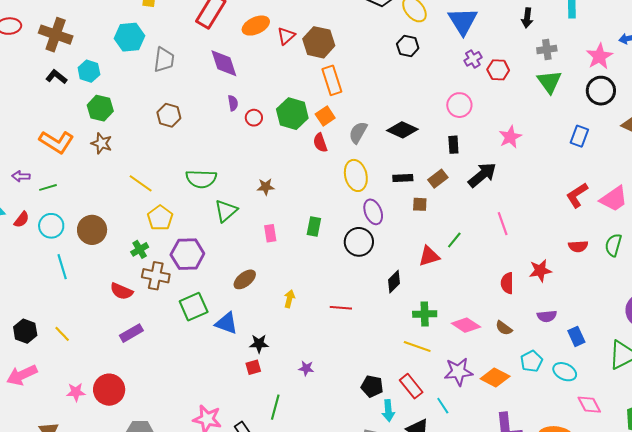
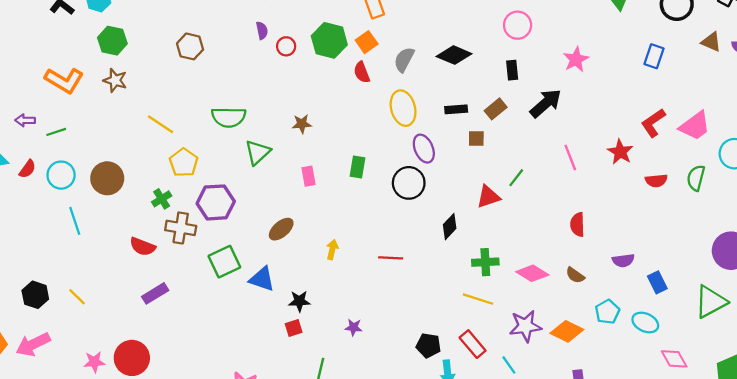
red star: (540, 271) -> (620, 152), moved, turned -30

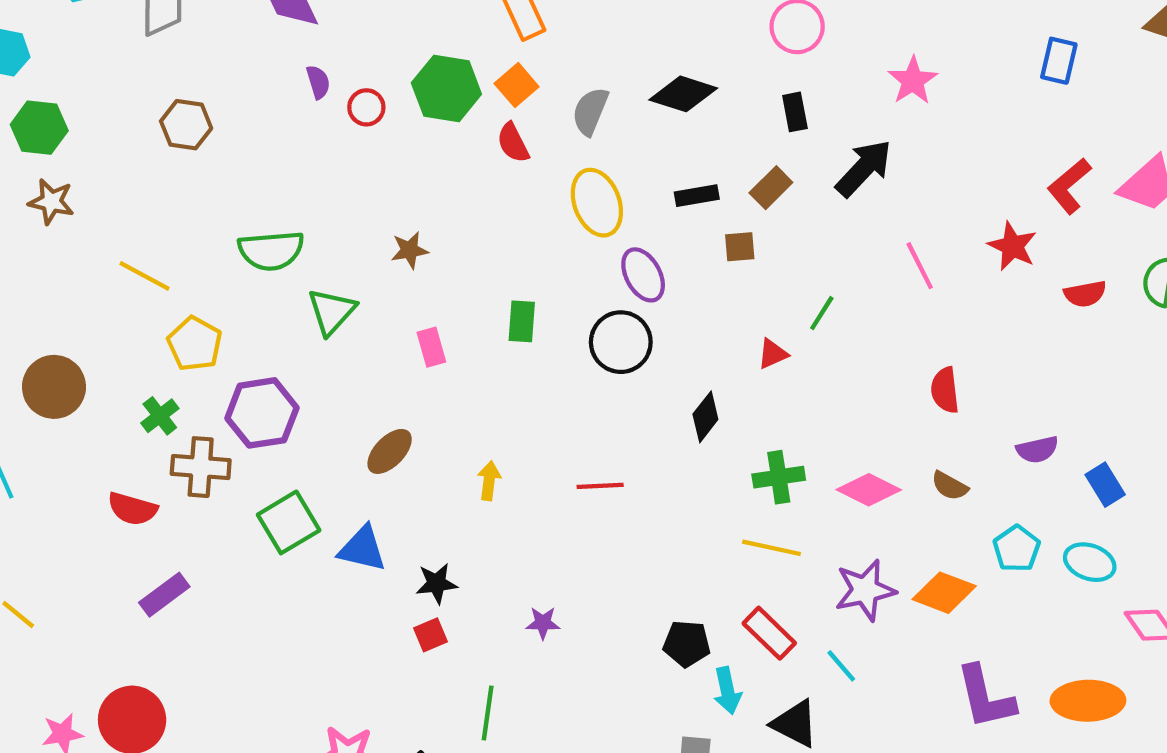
red triangle: (488, 197) -> (773, 354), size x0.7

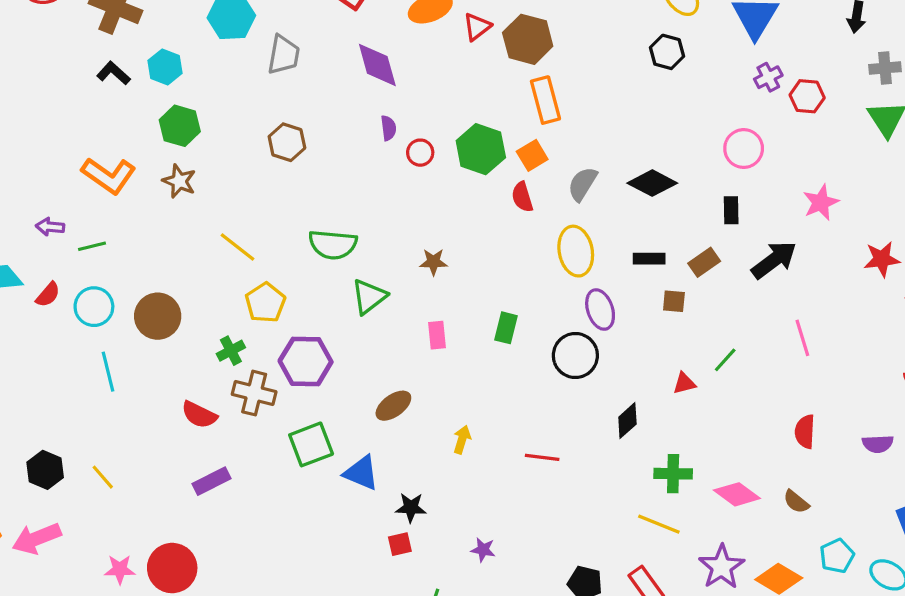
red star: (1012, 246) -> (882, 259), moved, turned 30
purple semicircle: (1037, 450) -> (878, 444), moved
purple star: (865, 590) -> (722, 567), turned -30

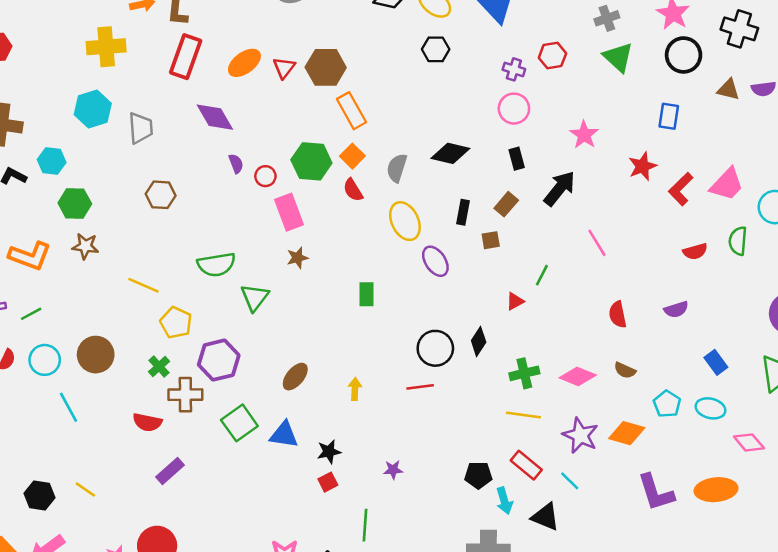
purple cross: (768, 77) -> (514, 69), moved, turned -30
black rectangle: (649, 259) -> (463, 212), turned -65
pink rectangle: (437, 335) -> (289, 212), moved, size x1.6
black circle: (575, 356) -> (435, 348), moved

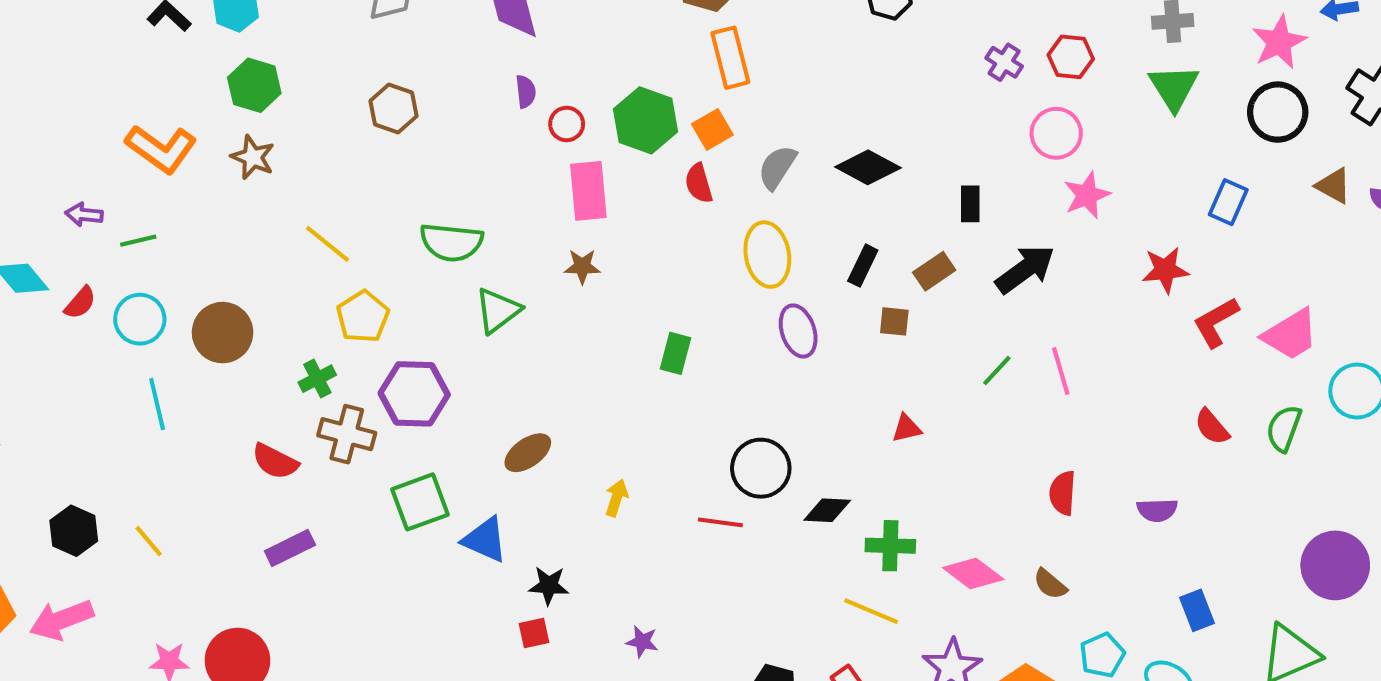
pink circle: (514, 109) -> (1056, 133), moved
red semicircle: (695, 251) -> (1212, 427), turned 50
green line: (542, 275) -> (997, 371), moved
black diamond: (479, 341) -> (827, 510), moved, turned 44

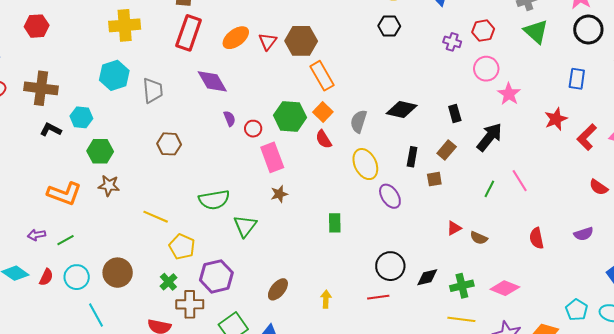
brown semicircle: (1050, 584) -> (479, 238), moved

